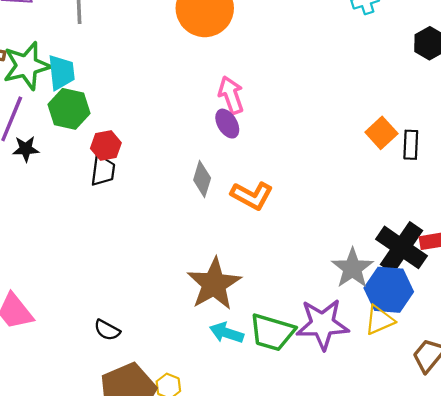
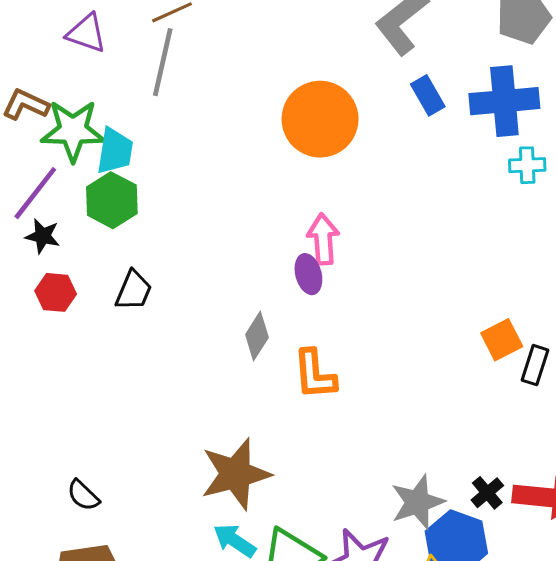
red hexagon: (106, 146) -> (56, 292), moved
orange L-shape: (252, 196) -> (315, 374), turned 42
black cross: (401, 247) -> (487, 493), size x0.5

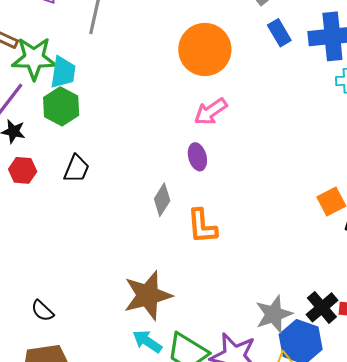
pink arrow: (323, 239) -> (211, 112), moved, turned -120
black cross: (487, 493) -> (322, 307), size x1.4

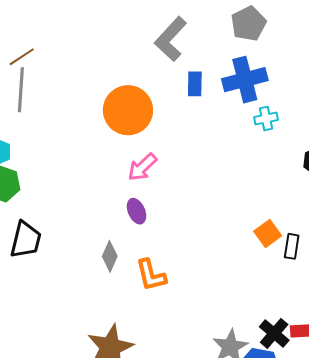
blue rectangle: (279, 33) -> (195, 84), turned 40
black trapezoid: (76, 169) -> (26, 240), size x1.4

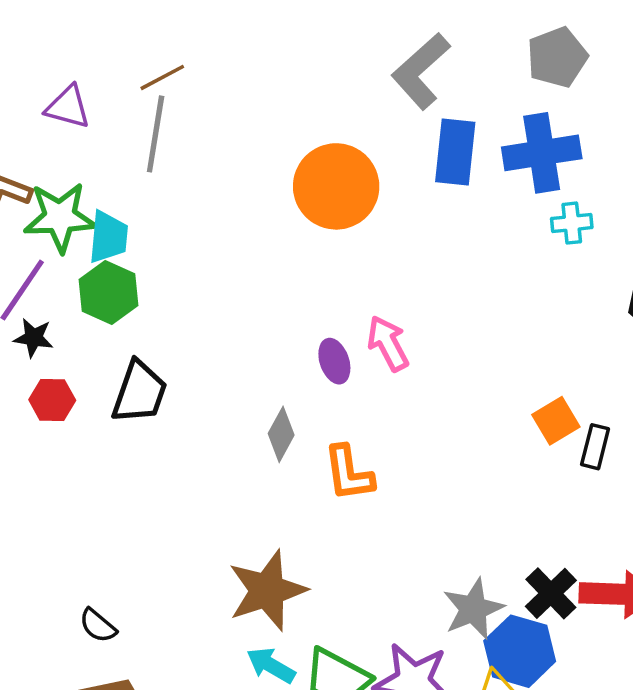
blue rectangle: (195, 84) -> (455, 152), size x1.5
pink arrow: (142, 167) -> (388, 343), moved, turned 100

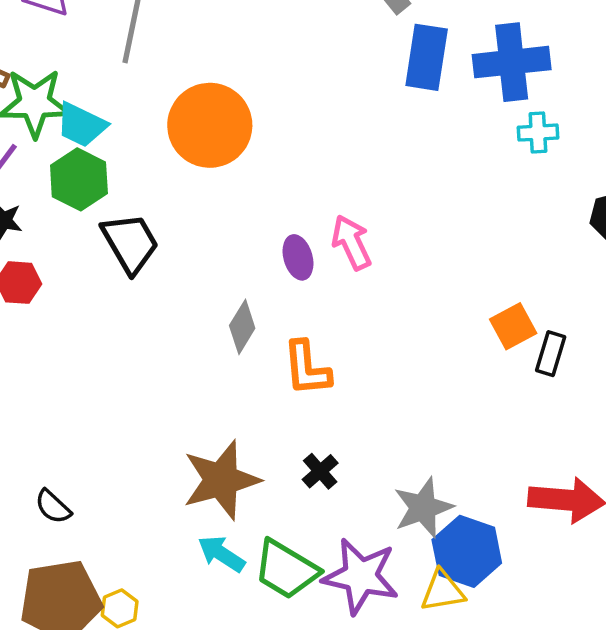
orange circle: (336, 186) -> (210, 125), moved
cyan trapezoid: (108, 237) -> (81, 125), turned 108
black trapezoid: (139, 392) -> (130, 243), moved, turned -52
black cross: (551, 593) -> (320, 471), moved, size x0.7

